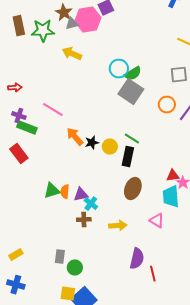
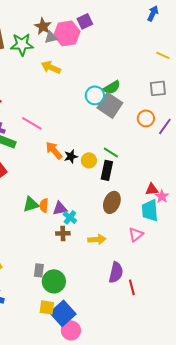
cyan circle: (119, 69) -> (95, 95), moved
pink triangle: (157, 221) -> (136, 234), turned 49
green circle: (75, 268) -> (54, 281), size x1.5

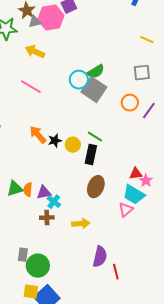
pink line: (32, 123) -> (31, 87), moved
cyan trapezoid: (150, 210) -> (134, 195), turned -55
pink triangle: (136, 234) -> (126, 210), moved

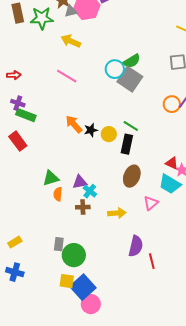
orange circle: (130, 103) -> (172, 104), moved
red triangle: (136, 174) -> (172, 163), turned 32
orange semicircle: (28, 190) -> (58, 194), moved
pink triangle: (126, 210) -> (151, 203), moved

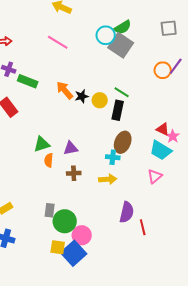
green rectangle: (26, 115) -> (28, 81), moved
cyan cross: (90, 191) -> (113, 157), moved, turned -32
pink triangle: (151, 203) -> (155, 176), moved
pink circle: (91, 304) -> (82, 235), moved

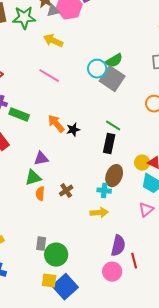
yellow circle: (100, 100) -> (142, 163), moved
purple triangle: (71, 148) -> (41, 159), moved
brown cross: (74, 173) -> (66, 191), moved, turned -32
pink circle: (82, 235) -> (112, 272), moved

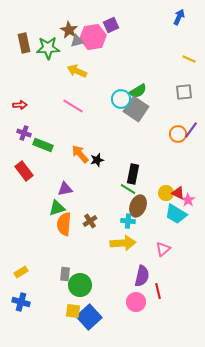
green line: (113, 126) -> (128, 189), moved
orange semicircle: (40, 194) -> (64, 224), size x1.6
pink triangle: (146, 210) -> (163, 249), moved
yellow arrow: (99, 213) -> (123, 243), size x1.4

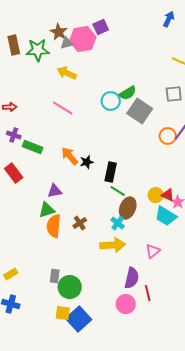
gray square: (136, 109) -> (140, 111), moved
black rectangle: (133, 174) -> (111, 172), moved
cyan cross: (128, 221) -> (118, 223), turned 32

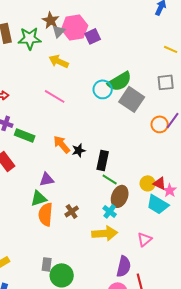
purple square: (101, 27) -> (93, 36), moved
gray triangle: (67, 43) -> (59, 31), turned -32
green semicircle: (128, 93) -> (120, 81), size x1.4

